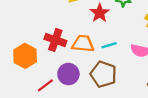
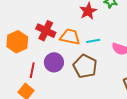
red line: (45, 85) -> (32, 70), turned -49

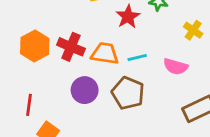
orange hexagon: (17, 42) -> (35, 46), moved
red line: (32, 70) -> (29, 105), moved

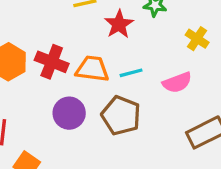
pink semicircle: (176, 67) -> (177, 83), turned -35

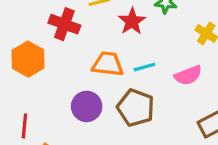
red cross: (52, 62) -> (64, 24), moved

